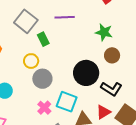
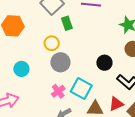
black circle: (86, 73) -> (104, 63), size x0.6

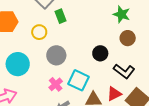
yellow circle: (52, 43) -> (39, 32), moved
cyan circle: (21, 69) -> (18, 64), size x1.5

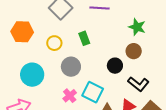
green rectangle: (61, 16) -> (84, 38), moved
brown circle: (128, 38) -> (134, 51), moved

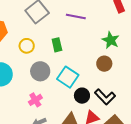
black circle: (115, 66) -> (82, 96), moved
cyan square: (93, 92) -> (68, 77), moved

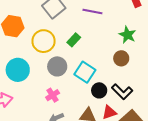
green rectangle: (57, 45) -> (74, 40), turned 56
yellow circle: (27, 46) -> (44, 41), size x1.5

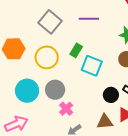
gray circle: (57, 66) -> (55, 90), moved
cyan square: (85, 72) -> (92, 66), moved

